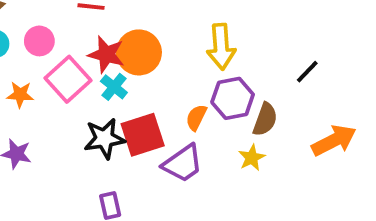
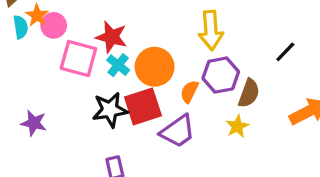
orange circle: (139, 52) -> (155, 67), moved
pink square: (68, 79) -> (78, 58), turned -33
orange star: (20, 95) -> (37, 15), moved, turned 30

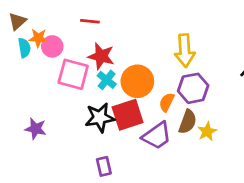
orange star: (37, 15) -> (38, 38), turned -30
brown semicircle: (249, 93) -> (188, 122), moved

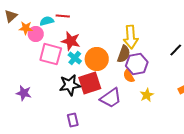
cyan semicircle: (24, 48) -> (47, 21), moved, turned -96
orange semicircle: (167, 102) -> (129, 76), moved, turned -56
brown semicircle: (188, 122) -> (124, 54), moved

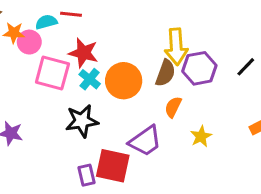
purple hexagon: (137, 64) -> (199, 68), moved
orange semicircle: (129, 76) -> (173, 107), turned 56
red square: (90, 83) -> (113, 166), moved, turned 30

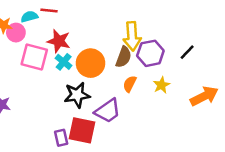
black star: (82, 121) -> (77, 95), moved
yellow star: (201, 136) -> (161, 85), moved

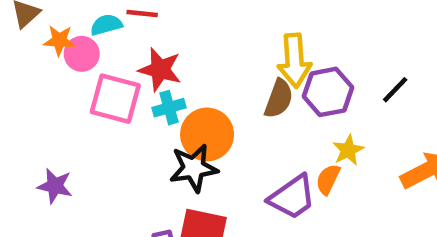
cyan cross: (64, 62) -> (169, 108), turned 35
orange circle: (91, 63) -> (207, 134), moved
orange semicircle: (130, 84) -> (328, 179), moved
purple trapezoid: (108, 111) -> (292, 197), moved

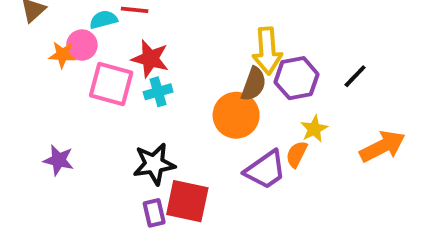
orange star: (59, 40) -> (62, 55), moved
orange circle: (207, 134) -> (236, 115), moved
black star: (194, 168) -> (154, 164), moved

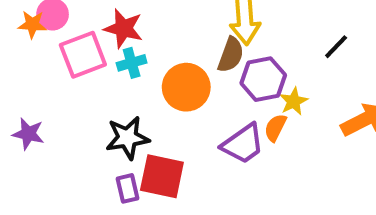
purple hexagon: (297, 78) -> (263, 79), moved
pink square: (111, 84) -> (83, 55), turned -36
orange circle: (236, 115) -> (186, 87), moved

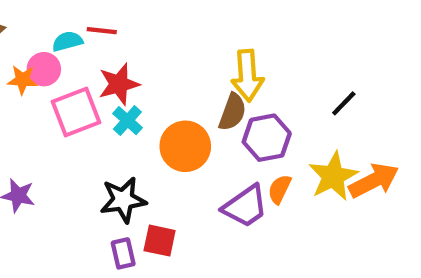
red star: (123, 28) -> (119, 84), turned -30
cyan cross: (132, 63) -> (127, 121), turned -32
yellow star: (294, 101) -> (333, 176), moved, size x1.6
red square: (162, 176) -> (160, 241), size x0.7

